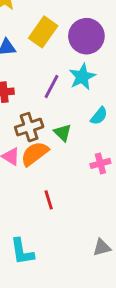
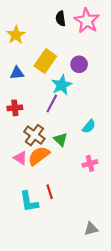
purple circle: (86, 36) -> (79, 64), size x0.6
cyan star: (82, 77) -> (62, 85), moved
brown cross: (29, 127) -> (34, 135), turned -36
cyan L-shape: (22, 252) -> (29, 202), moved

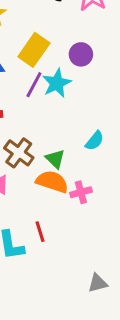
purple line: (52, 104) -> (34, 85), moved
orange semicircle: (39, 156) -> (52, 182), moved, turned 55
pink cross: (90, 163) -> (81, 192), moved

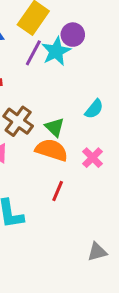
purple circle: (81, 54) -> (73, 35), moved
pink cross: (81, 192) -> (93, 158), moved, turned -30
red line: (40, 232) -> (58, 191), moved, turned 40

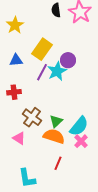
cyan semicircle: (94, 109) -> (79, 126), moved, size x1.5
green triangle: (55, 127) -> (56, 121), turned 32

